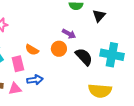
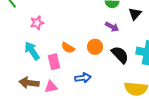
purple arrow: (69, 34) -> (112, 27), moved
blue arrow: (35, 80) -> (83, 78), moved

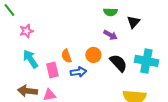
pink star: (37, 23) -> (26, 31), moved
orange semicircle: (68, 48) -> (66, 56), turned 40
blue arrow: (83, 78) -> (78, 72), moved

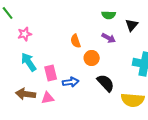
orange semicircle: (66, 56) -> (76, 41), moved
black semicircle: (118, 63) -> (106, 83), moved
blue arrow: (78, 72) -> (71, 82), moved

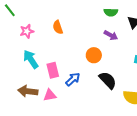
orange semicircle: (76, 41) -> (58, 27), moved
blue arrow: (71, 82) -> (73, 79), turned -35

